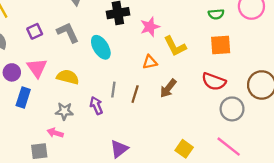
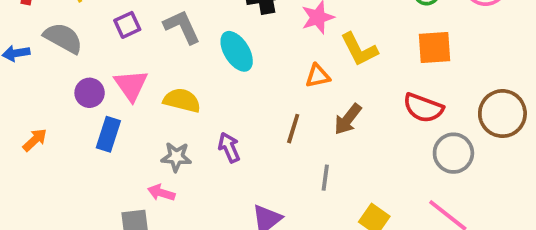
gray line: (113, 90) -> (325, 178), moved

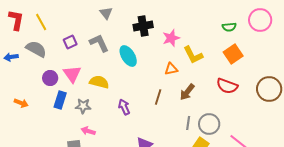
orange square: (435, 48) -> (233, 54), turned -30
orange arrow: (35, 140) -> (21, 103), turned 64
gray circle: (453, 153) -> (209, 124), moved
gray star: (176, 157) -> (83, 106), moved
gray line: (325, 178) -> (188, 123), moved

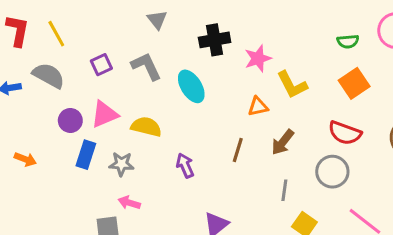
pink triangle: (72, 74) -> (104, 114), turned 42
gray circle: (209, 124) -> (332, 172), moved

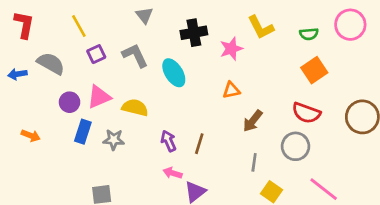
yellow line: (56, 34) -> (79, 26), moved
yellow L-shape: (292, 85) -> (261, 27), moved
brown line: (238, 150) -> (199, 144), moved
pink arrow: (129, 203) -> (172, 173), moved

